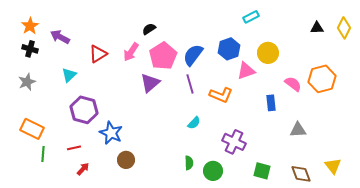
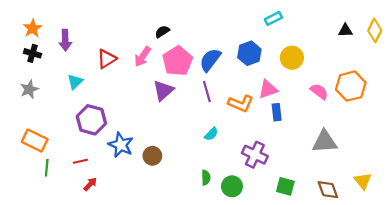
purple arrow: (60, 37) -> (65, 40), turned -120
pink triangle: (246, 71) -> (268, 89), moved
blue rectangle: (271, 103) -> (277, 112), moved
gray triangle: (298, 130) -> (325, 142), size x1.4
brown circle: (126, 160) -> (152, 156), moved

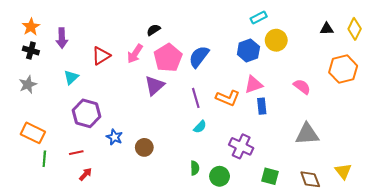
blue hexagon: (249, 53) -> (248, 51), moved
yellow circle: (292, 58) -> (276, 40), moved
orange hexagon: (351, 86) -> (343, 69), moved
purple line: (207, 91) -> (196, 98), moved
blue star: (121, 145) -> (114, 137), size x0.7

